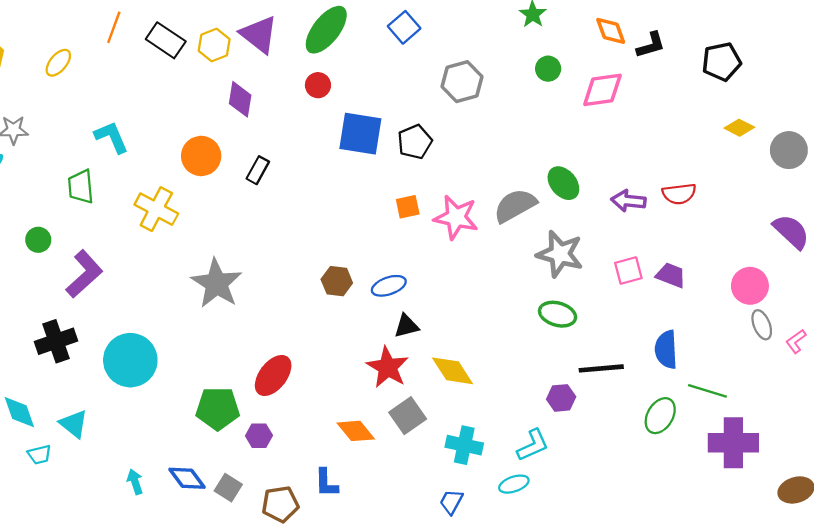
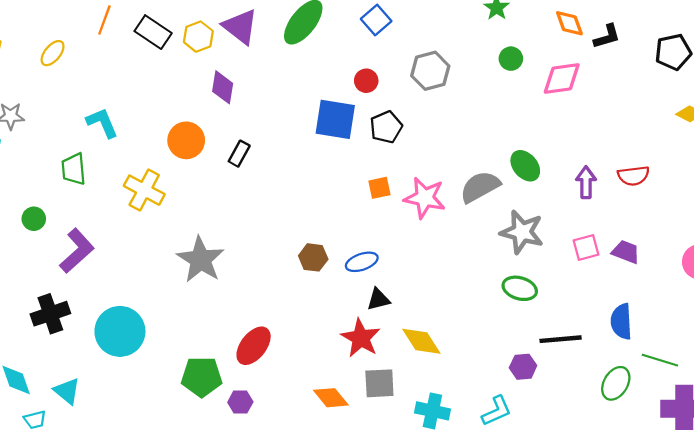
red circle: (318, 85) -> (366, 81), moved
purple arrow: (628, 201) -> (586, 182), turned 84
gray square: (408, 416) -> (379, 383), turned 32

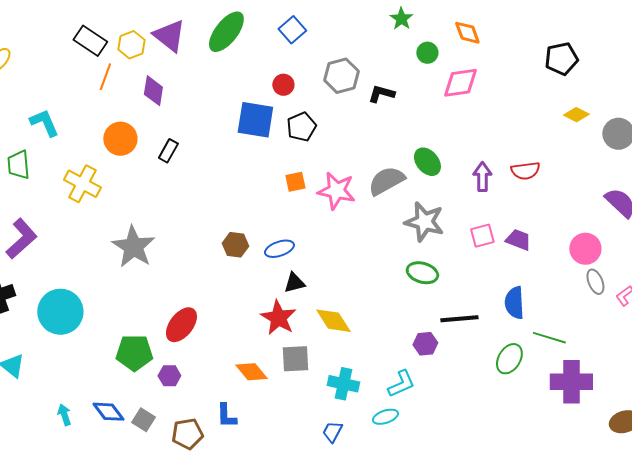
orange line: (104, 20) -> (105, 77), moved
black L-shape: (607, 37) -> (381, 94), moved, turned -148
green circle: (511, 59) -> (427, 53), moved

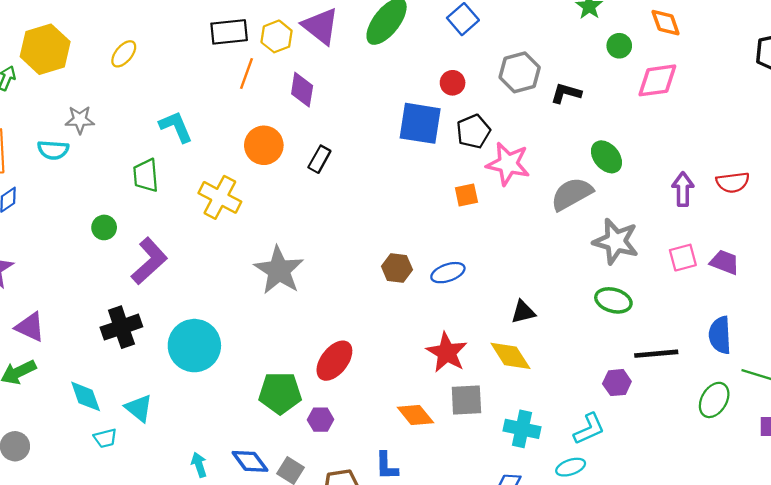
black rectangle: (90, 41) -> (229, 32), turned -40
green ellipse: (427, 162) -> (606, 157), moved
pink star: (336, 191) -> (508, 164), moved
black triangle: (294, 283) -> (523, 312), moved

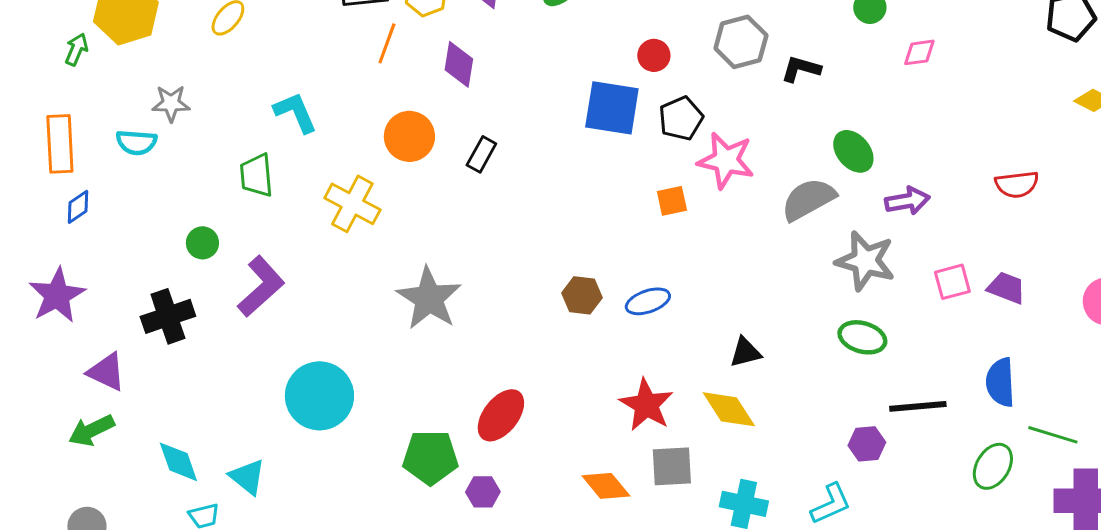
pink diamond: (657, 80) -> (919, 52), size x0.6
purple arrow: (683, 189) -> (907, 201), moved, turned 80
black cross: (121, 327) -> (168, 316), moved

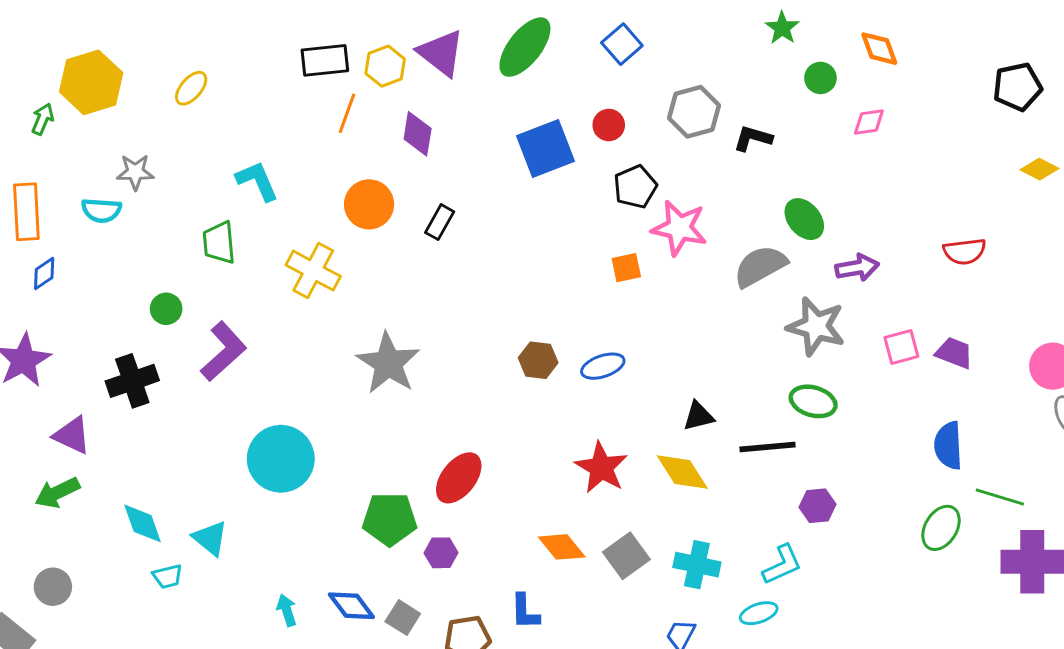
blue square: (612, 108) -> (545, 149), moved, turned -30
black line: (918, 406) -> (768, 447), moved
gray square: (672, 466) -> (626, 556), moved, turned -33

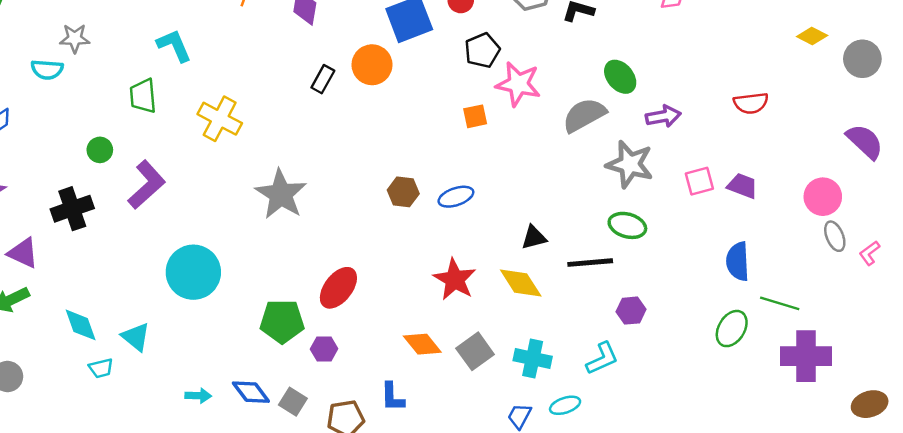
orange circle: (369, 204) -> (372, 65), moved
cyan arrow: (287, 610) -> (198, 396), turned 110
cyan ellipse: (759, 613) -> (565, 405), moved

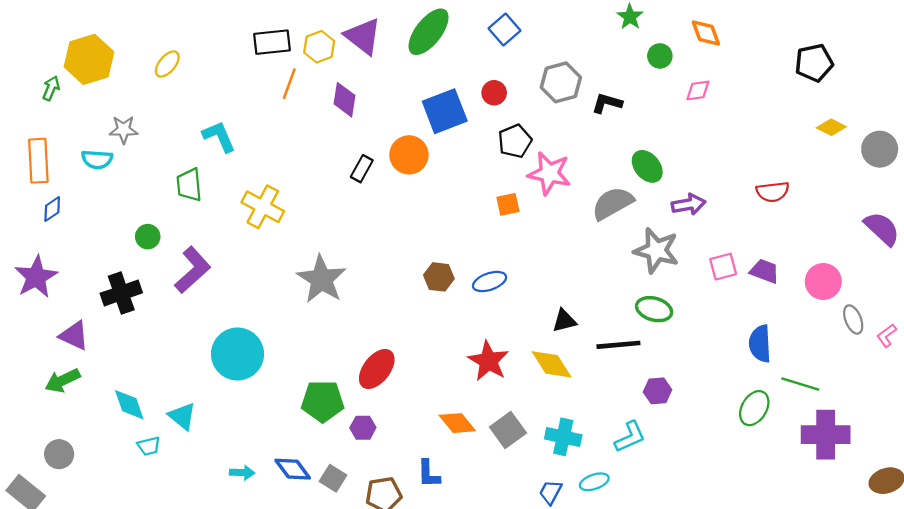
pink circle: (823, 197) -> (823, 282), moved

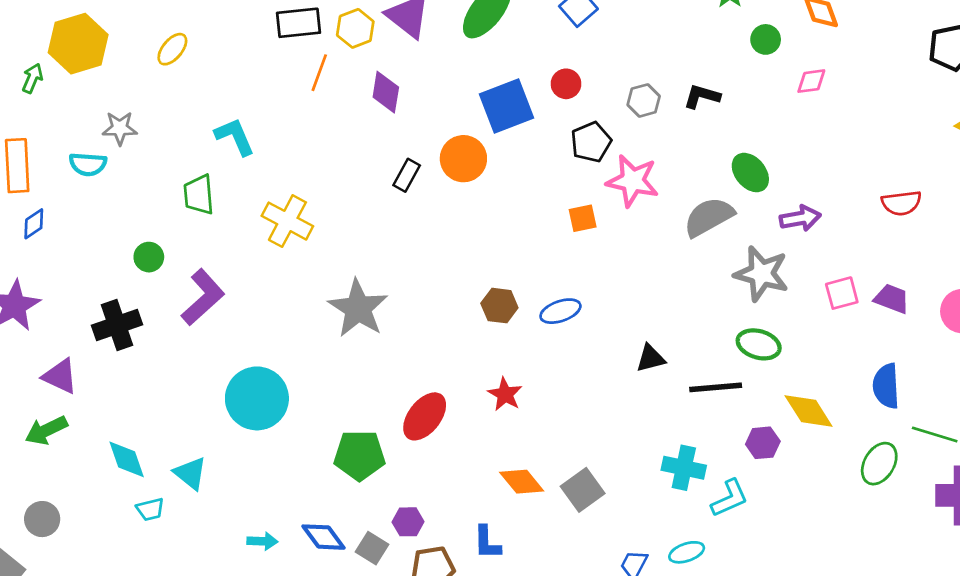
gray hexagon: (561, 82) -> (644, 100), moved, size x0.7
red star: (488, 361) -> (505, 394), moved, size x0.7
yellow diamond: (552, 364) -> (809, 411), moved
purple hexagon: (363, 428) -> (408, 522), moved
cyan cross: (563, 437) -> (684, 468), moved

